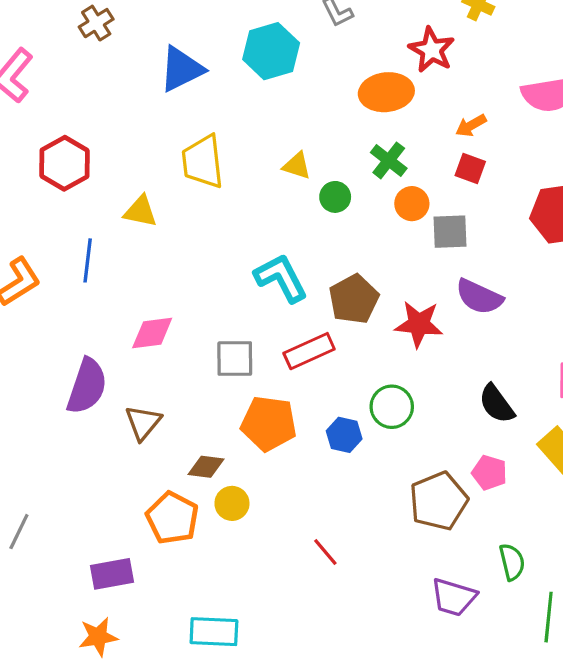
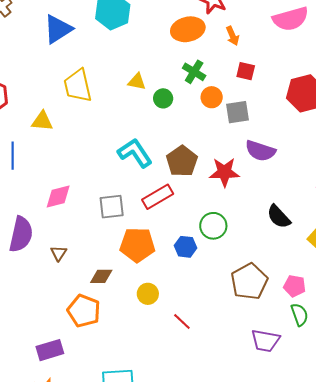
orange arrow: (471, 125) -> (233, 36), moved, turned -78
brown triangle: (143, 423) -> (59, 253), size x0.7
pink pentagon: (489, 473) -> (295, 286), moved
yellow circle: (232, 503) -> (148, 294), moved

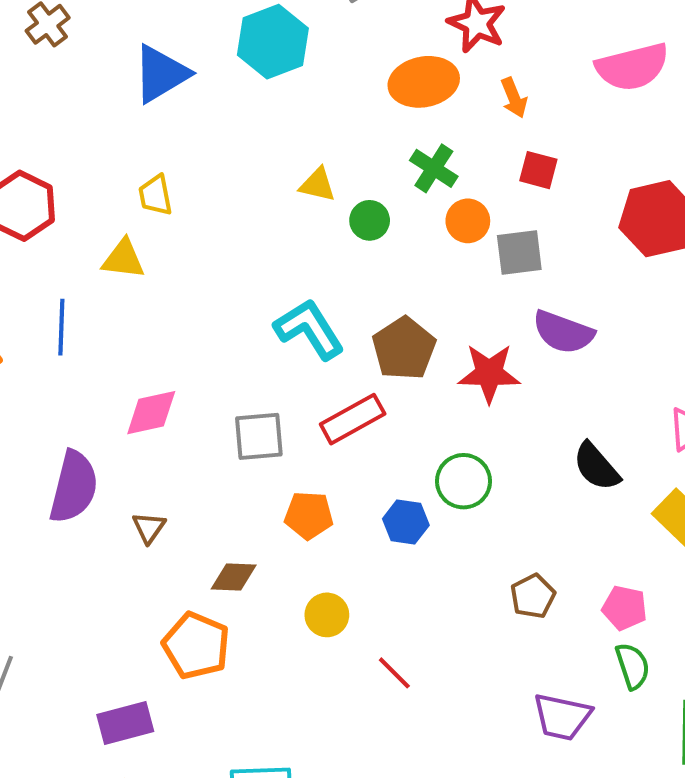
yellow trapezoid: (78, 86) -> (155, 195), moved, size x0.6
orange pentagon: (137, 245) -> (309, 515), size x0.7
brown pentagon: (249, 282) -> (533, 596), size x0.6

